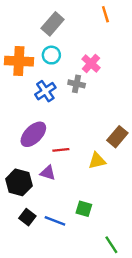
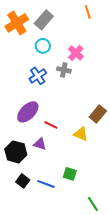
orange cross: (19, 61) -> (17, 23), moved, turned -35
red line: (61, 150) -> (51, 125), turned 32
yellow triangle: (97, 161) -> (81, 134), turned 35

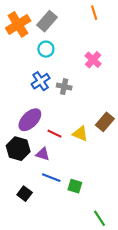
pink cross: (76, 53) -> (93, 60), moved
gray cross: (64, 70) -> (64, 87), moved
yellow triangle: (81, 134) -> (80, 134), moved
black hexagon: (16, 152) -> (18, 149), moved
blue line: (46, 184) -> (51, 178), moved

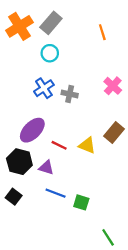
orange line: (94, 13) -> (102, 32), moved
pink cross: (93, 60) -> (113, 86), moved
black square: (25, 194) -> (14, 197), moved

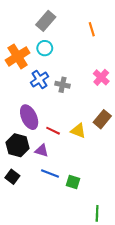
orange cross: (19, 26) -> (18, 56), moved
purple ellipse: (32, 130) -> (29, 117), turned -70
green line: (108, 237) -> (97, 213), turned 35

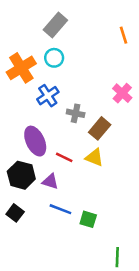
orange line: (92, 29) -> (124, 35), moved
gray cross: (63, 85) -> (76, 113), moved
brown rectangle: (102, 119) -> (100, 128), moved

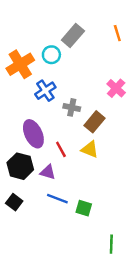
gray rectangle: (55, 25) -> (73, 36), moved
red line: (64, 157) -> (61, 149), turned 35

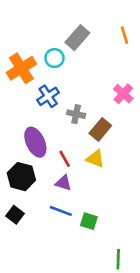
purple triangle: (48, 172) -> (63, 183), moved

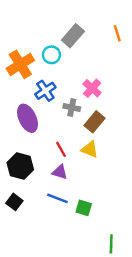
pink cross: (123, 94) -> (92, 88), moved
purple ellipse: (35, 142) -> (28, 118), moved

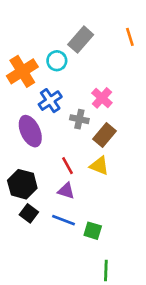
black square: (14, 202) -> (29, 213), moved
green line: (111, 244) -> (106, 270), moved

